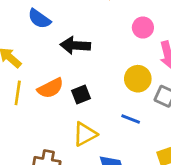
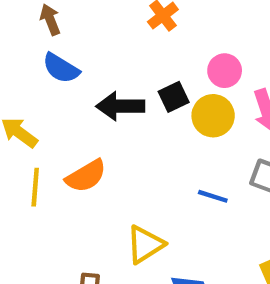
yellow circle: (138, 79) -> (213, 116), moved
black square: (81, 95) -> (174, 97), moved
blue line: (131, 119) -> (213, 196), moved

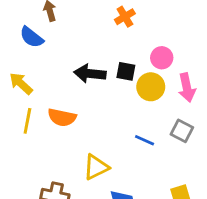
blue semicircle: (61, 68) -> (32, 37), moved
black square: (174, 97) -> (126, 71), turned 30
orange semicircle: (86, 176) -> (62, 117), turned 36

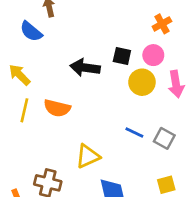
orange cross: (125, 17) -> (162, 24), moved
black square: (126, 71) -> (122, 56), moved
gray square: (182, 131) -> (164, 138), moved

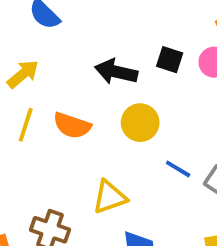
yellow arrow: (19, 75) -> (23, 74), turned 90
yellow circle: (142, 82) -> (140, 123), moved

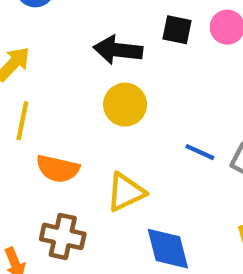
yellow circle: (140, 123) -> (125, 105), moved
orange semicircle: (72, 125) -> (58, 169), moved

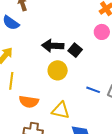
black square: (177, 30) -> (75, 50), moved, turned 32
yellow triangle: (126, 192) -> (61, 110), turned 42

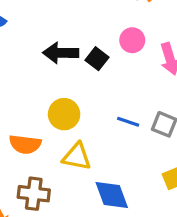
pink circle: (102, 32) -> (132, 40), moved
yellow circle: (58, 70) -> (64, 114), moved

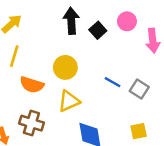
black arrow: (61, 53) -> (71, 21), turned 75
yellow triangle: (77, 157) -> (69, 101), turned -45

